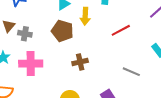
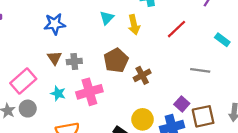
brown pentagon: (62, 31) -> (116, 60), moved, turned -30

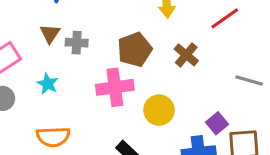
brown cross: (142, 75) -> (186, 55), moved, turned -30
pink cross: (89, 92) -> (115, 87), moved
yellow circle: (142, 119) -> (159, 110), moved

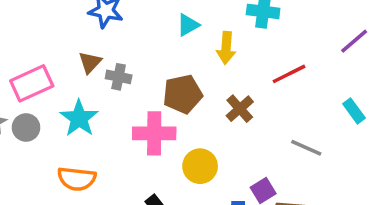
cyan star: (48, 84) -> (79, 118), size x1.5

